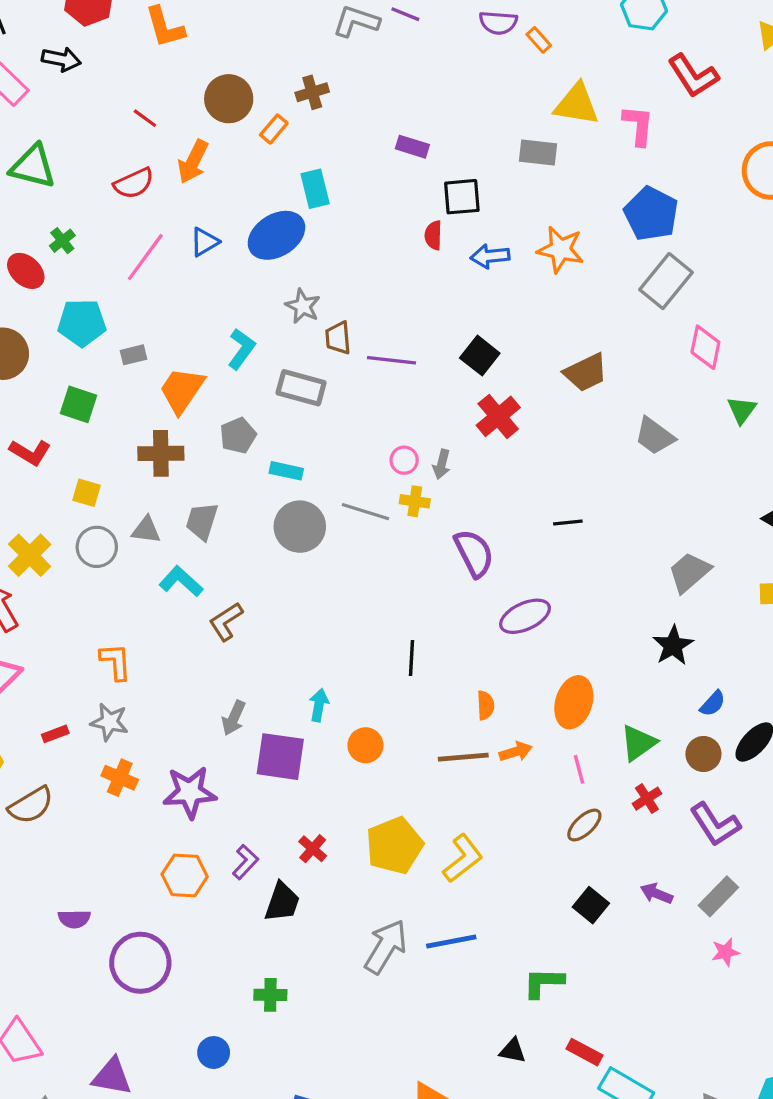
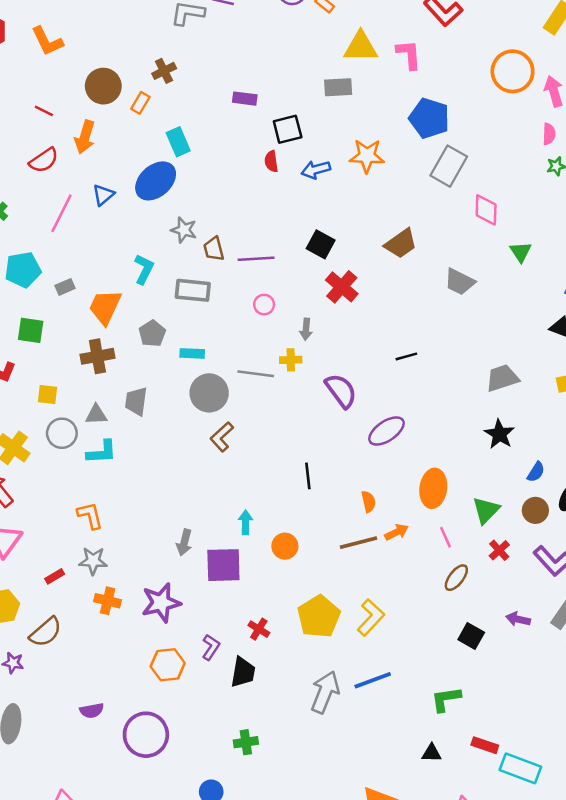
pink circle: (404, 460) -> (264, 305), moved
gray trapezoid: (689, 572) -> (502, 378), turned 32
cyan L-shape: (181, 581) -> (102, 452), moved, turned 144
brown L-shape: (226, 621) -> (222, 437), moved

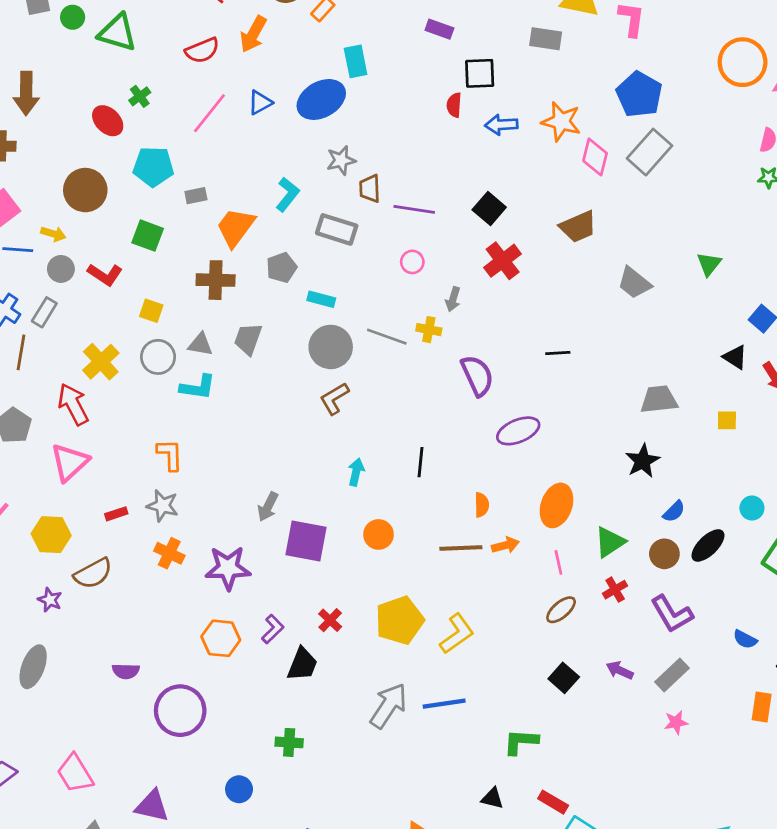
pink diamond: (486, 210) -> (595, 157), moved
gray star: (184, 230) -> (341, 160), turned 30
cyan arrow: (246, 522) -> (356, 472), moved

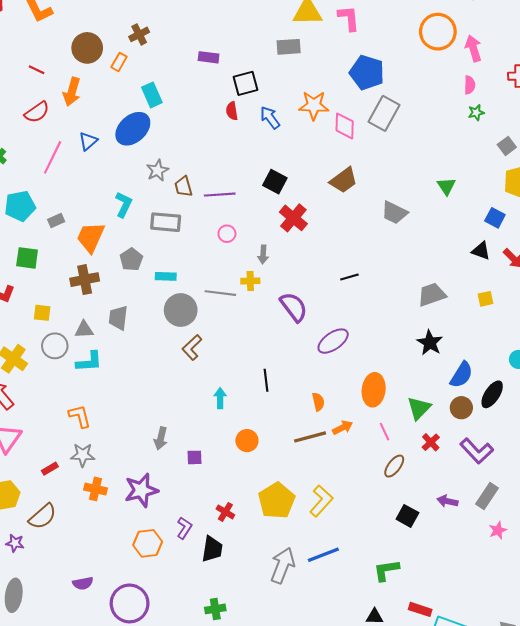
blue arrow: (501, 125) -> (270, 118), turned 70
blue semicircle: (674, 511) -> (461, 375), size x1.5
purple square: (306, 541) -> (194, 457), size x0.5

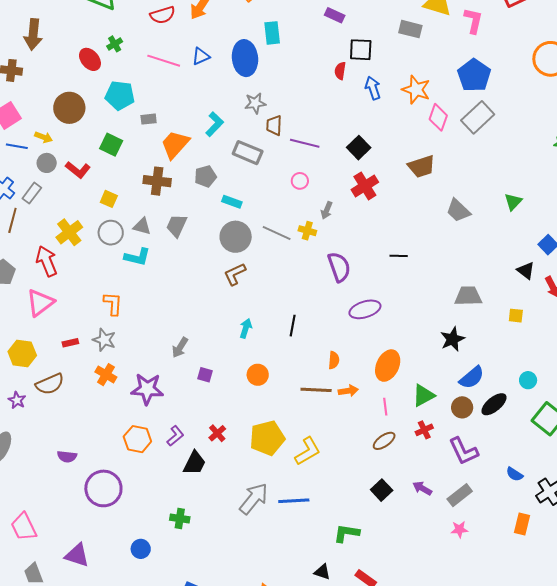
blue ellipse: (133, 129) -> (245, 58), turned -72
pink line: (53, 157) -> (164, 61), turned 64

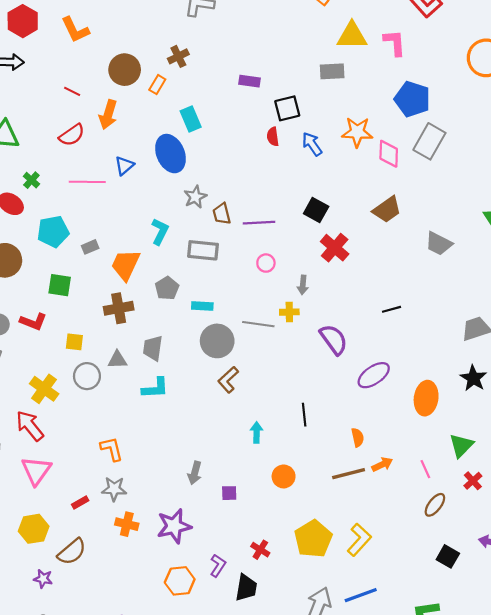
cyan L-shape: (137, 257) -> (155, 388), moved
orange ellipse: (388, 366) -> (426, 398), moved

